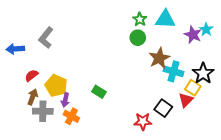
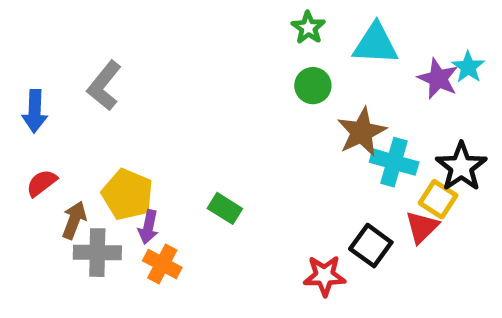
green star: (140, 19) -> (308, 28), moved
blue arrow: (15, 49) -> (35, 111), turned -84
red semicircle: (32, 75) -> (42, 183), moved

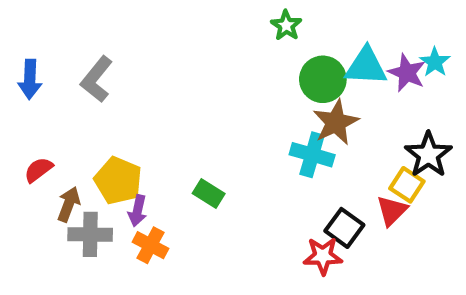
cyan triangle: (375, 44) -> (366, 66), moved
green circle: (313, 86) -> (323, 79), moved, size x1.4
blue arrow: (35, 111) -> (30, 79), moved
cyan cross: (394, 162) -> (312, 155), moved
red star: (324, 276) -> (323, 256), moved

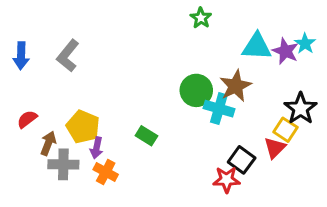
green circle: (323, 79) -> (196, 90), moved

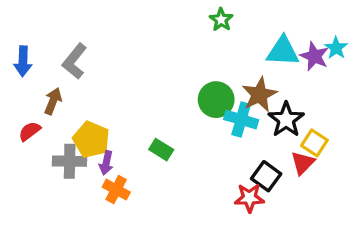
black star: (301, 109) -> (286, 120), moved
brown arrow: (48, 143) -> (53, 101), moved
gray cross: (63, 164) -> (70, 161), moved

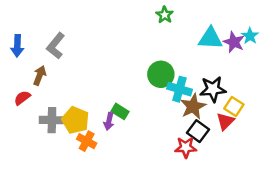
brown star: (259, 95) -> (193, 106), moved
black star: (286, 120) -> (213, 89), turned 30
yellow pentagon: (91, 140) -> (75, 120), moved
purple arrow: (106, 163) -> (109, 121), moved

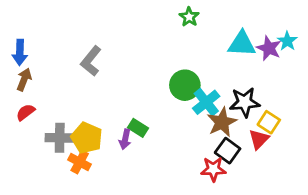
gray L-shape: (56, 46) -> (91, 61), moved
brown arrow: (40, 76) -> (24, 79), moved
cyan cross: (179, 89) -> (206, 102), turned 35
orange cross: (87, 141) -> (80, 162), moved

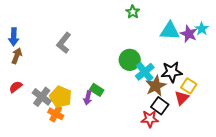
red semicircle: (26, 112) -> (16, 87), moved
gray cross: (60, 138) -> (42, 97), turned 36

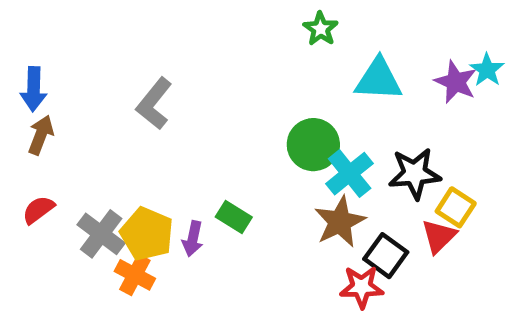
cyan triangle: (170, 31) -> (378, 79), moved
brown star: (156, 86) -> (340, 222), moved
purple arrow: (88, 98) -> (193, 239), moved

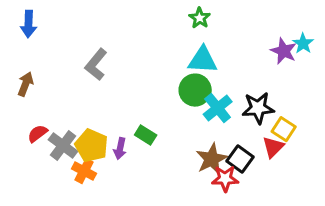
cyan triangle: (378, 79) -> (203, 60), moved
blue arrow: (34, 89) -> (29, 24), moved
red semicircle: (38, 210) -> (38, 134), moved
brown star: (340, 222) -> (212, 159), moved

